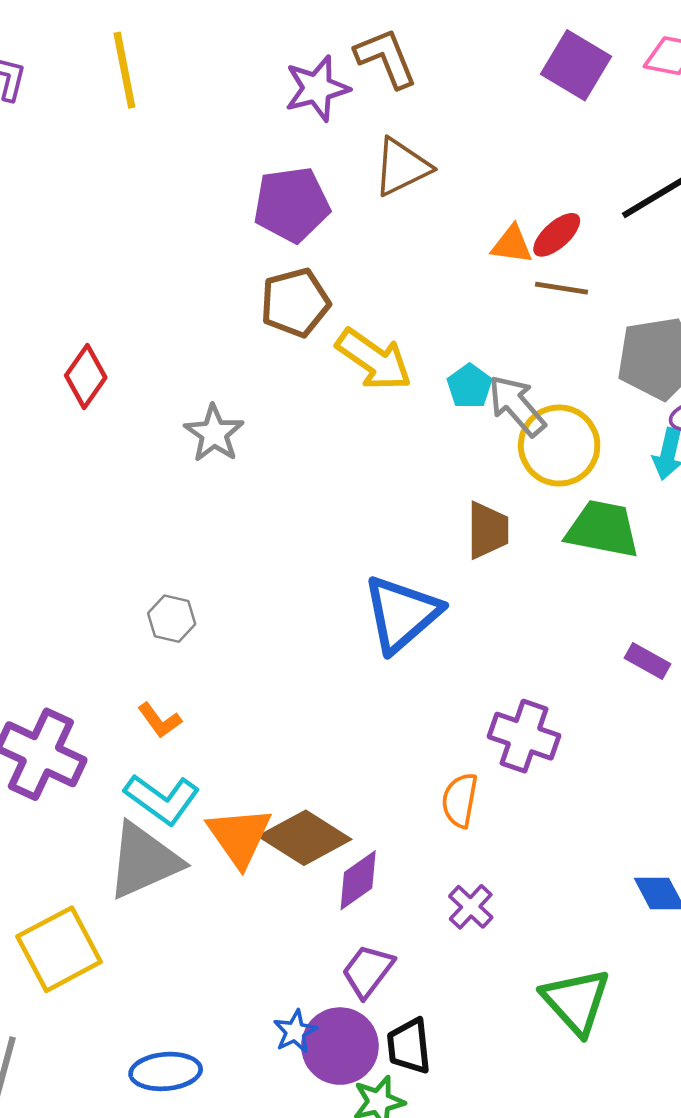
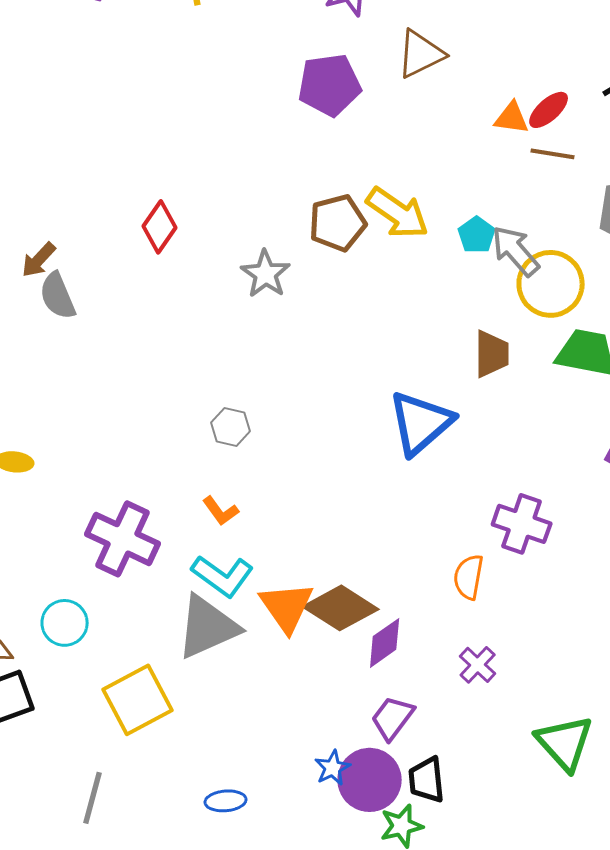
brown pentagon: (295, 303) -> (338, 223), moved
blue ellipse: (166, 1071) -> (226, 801), size x0.7

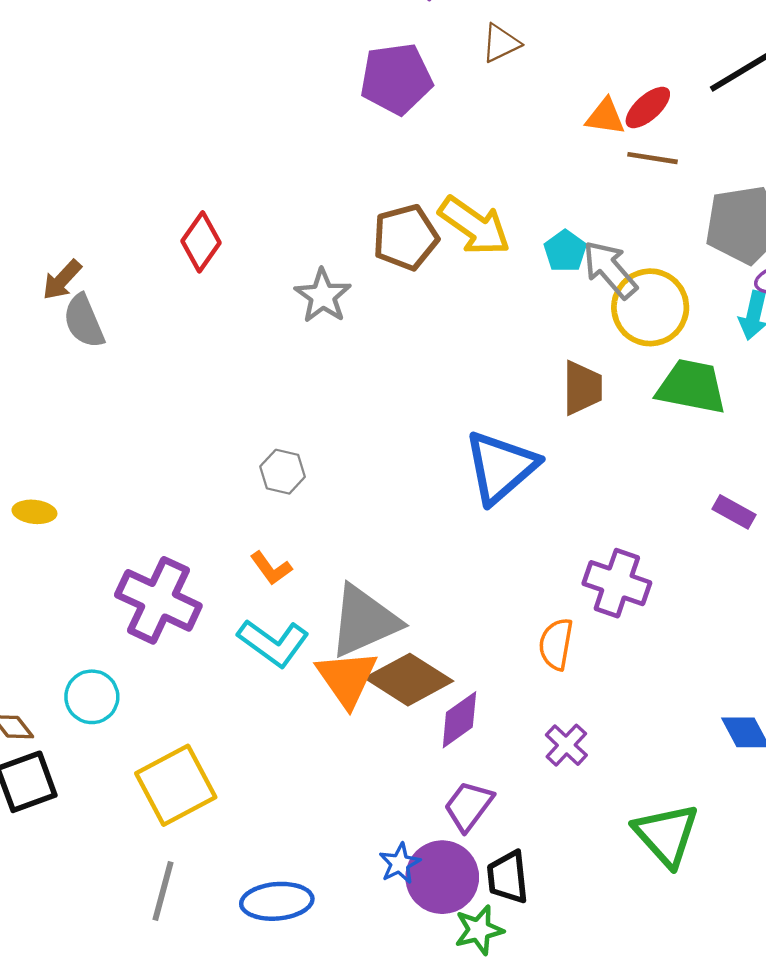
brown triangle: (421, 54) -> (501, 43), size x0.7
gray triangle: (208, 627) -> (364, 621), moved
gray line: (93, 798) -> (163, 891), moved
blue ellipse: (226, 801) -> (277, 901), size x1.5

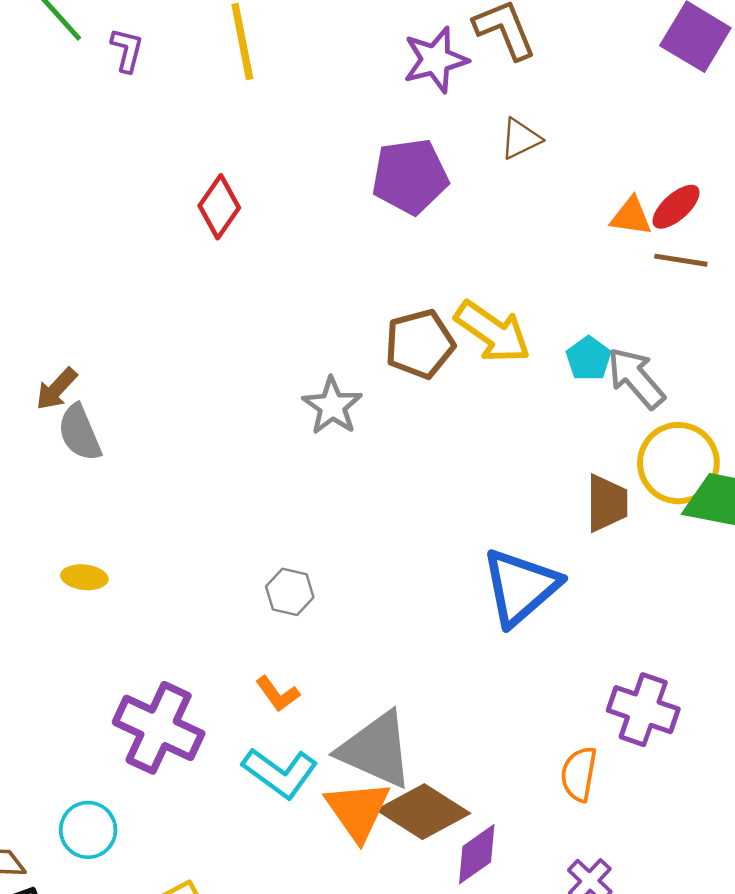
red diamond: (201, 242) -> (219, 207), moved
yellow circle: (650, 307) -> (678, 463), moved
yellow ellipse: (34, 512) -> (84, 577), moved
gray triangle: (364, 621) -> (376, 750), turned 48

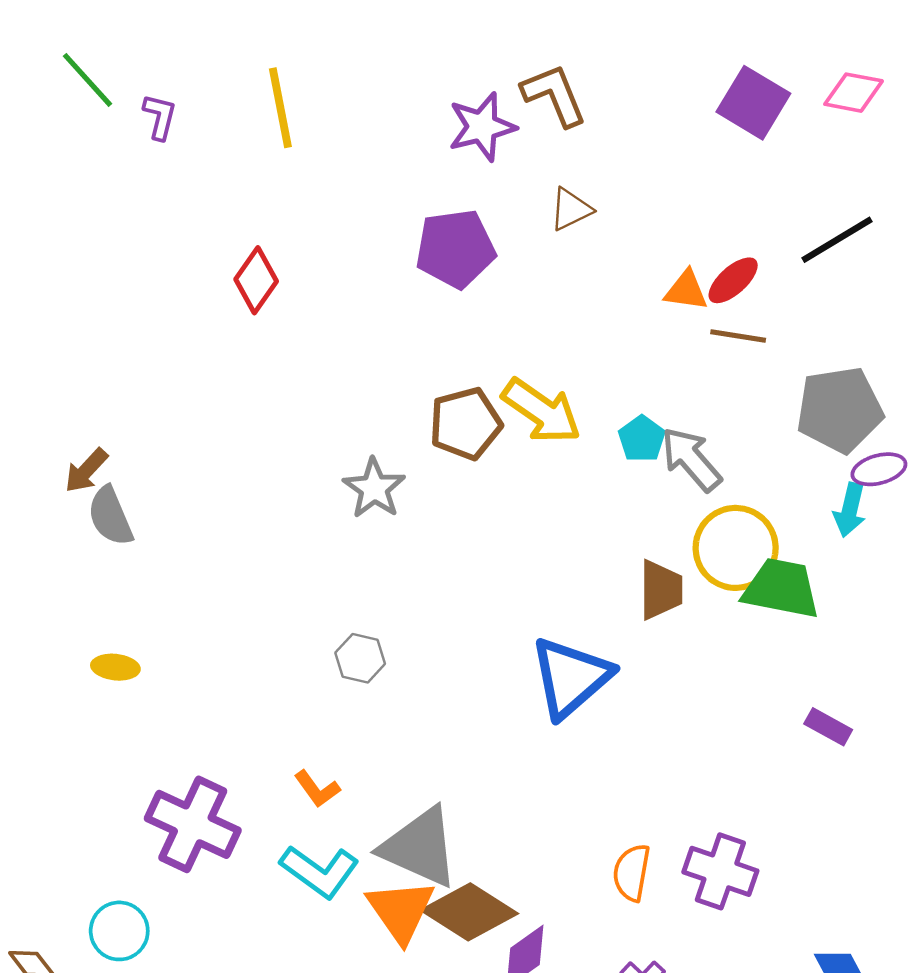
gray hexagon: (290, 592) -> (360, 658), moved
purple cross: (643, 710) -> (720, 871), moved

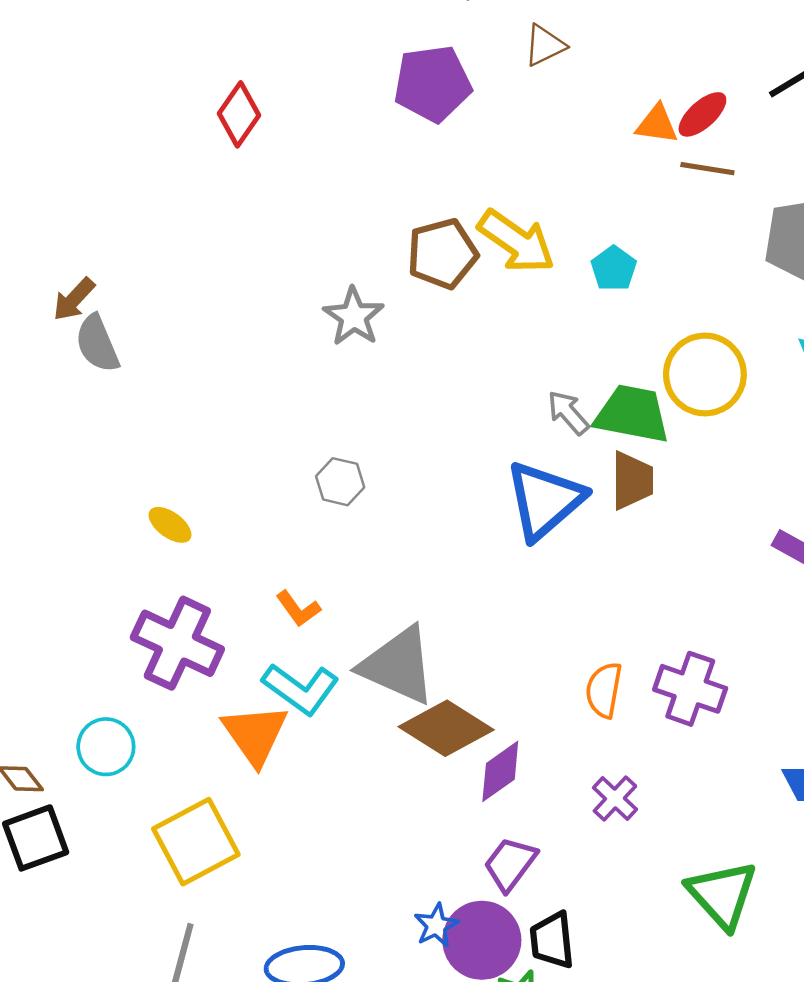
gray arrow: (691, 459) -> (568, 413), moved, size x0.7
green trapezoid: (781, 588) -> (632, 414), moved
brown trapezoid: (661, 590) -> (632, 480), moved
yellow ellipse: (115, 667) -> (170, 525), moved, turned 30
orange triangle: (401, 911) -> (255, 734), moved

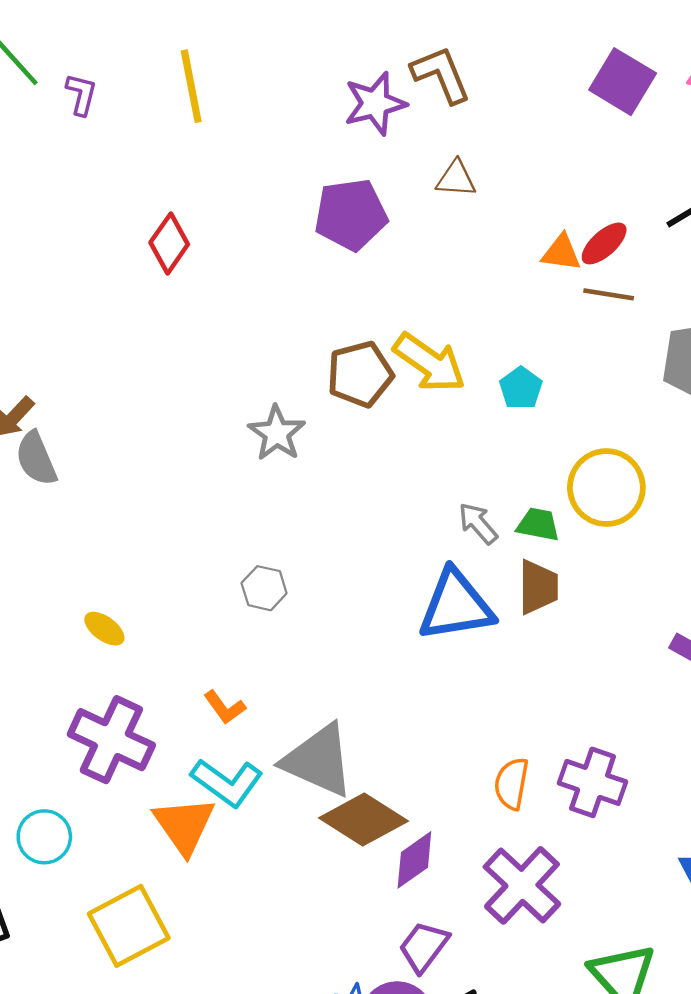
brown triangle: (545, 45) -> (456, 179), turned 30
green trapezoid: (632, 414) -> (538, 525), size x0.6
blue triangle: (545, 500) -> (456, 605), turned 32
purple cross: (615, 798) -> (522, 885), size x1.8

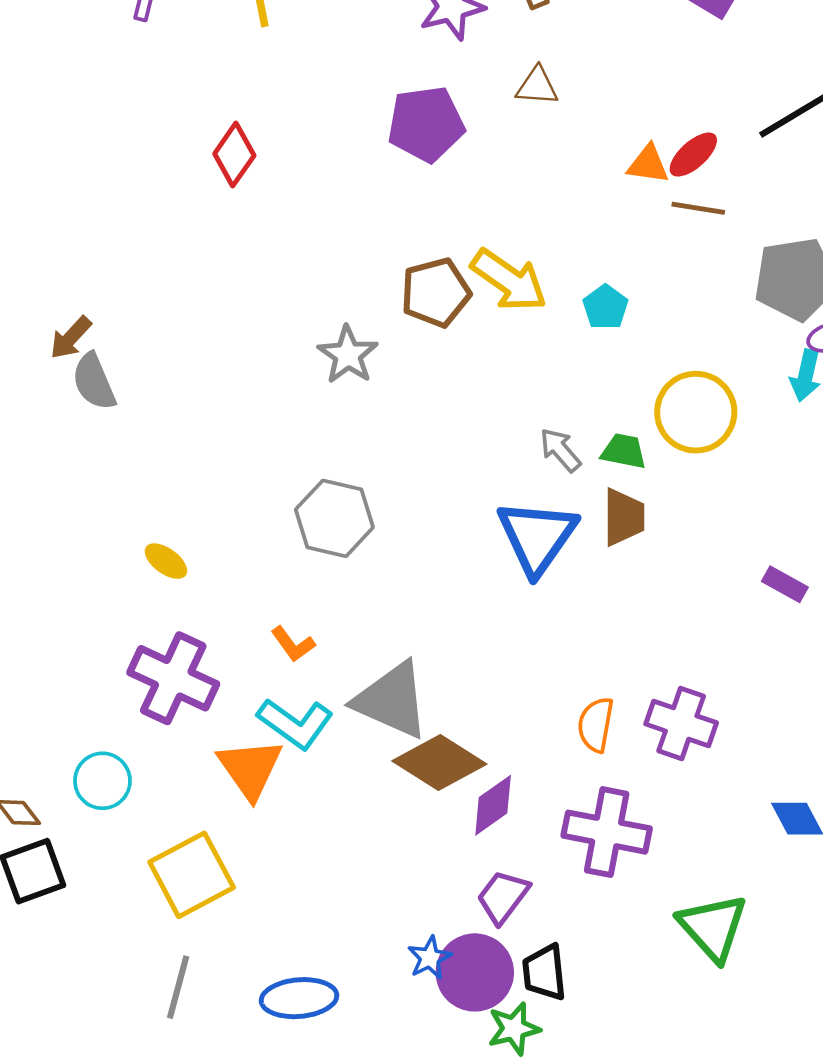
gray hexagon: (264, 588) -> (334, 518), size x1.6
blue triangle: (456, 605) -> (537, 537), turned -46
purple cross: (522, 885) -> (607, 832), turned -32

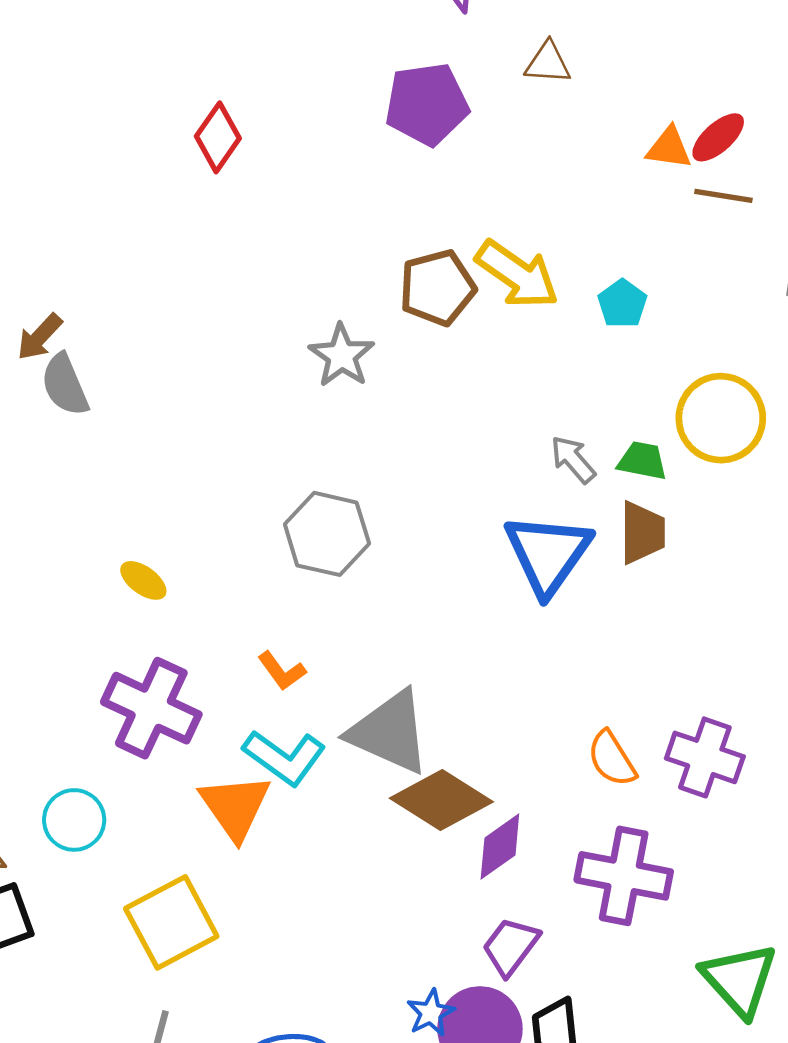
orange semicircle: (596, 725) -> (612, 759), turned -42

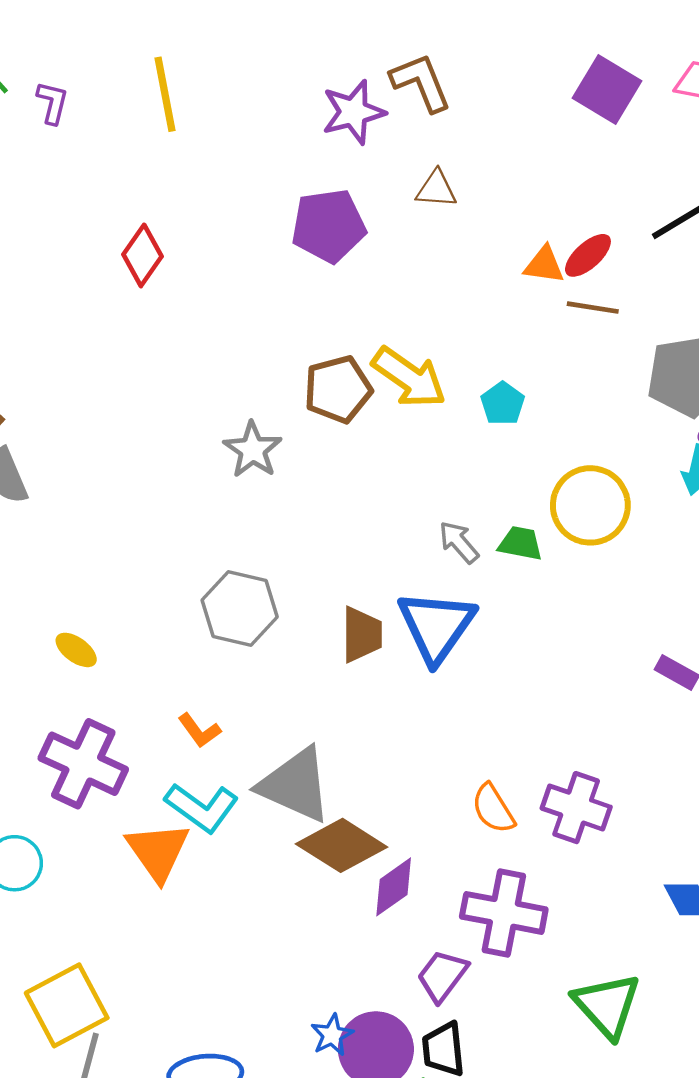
brown trapezoid: (642, 533) -> (362, 635), moved
yellow square: (171, 922) -> (67, 1005), moved
purple trapezoid: (511, 946) -> (442, 976), moved

